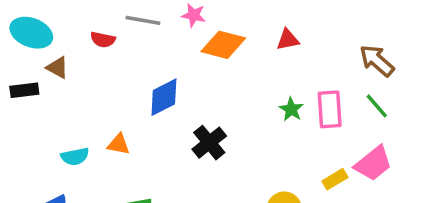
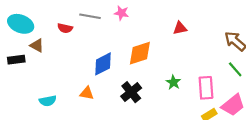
orange diamond: (223, 45) -> (140, 53), moved, turned -32
green star: (291, 109) -> (173, 82), moved
pink rectangle: (330, 109) -> (206, 88), moved
orange triangle: (119, 144) -> (87, 93), moved

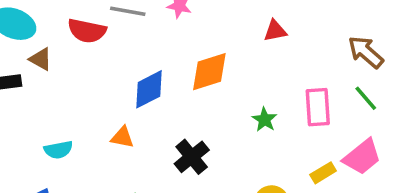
red semicircle: (65, 28) -> (87, 31), size x1.5
pink rectangle: (206, 88) -> (318, 107), moved
black cross: (131, 92) -> (192, 157), moved

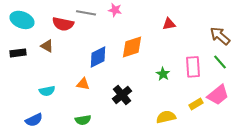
brown triangle: (41, 59) -> (47, 46), moved

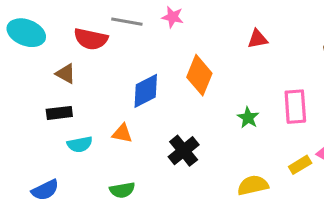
orange diamond: (132, 47) -> (199, 75), turned -50
black rectangle: (18, 53) -> (59, 113), moved
cyan semicircle: (47, 91) -> (80, 144), moved

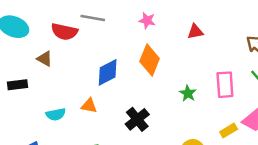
pink star: (173, 17) -> (147, 21), moved
black rectangle: (59, 113) -> (17, 85), moved

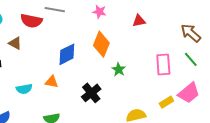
green star: (188, 93) -> (119, 70), moved

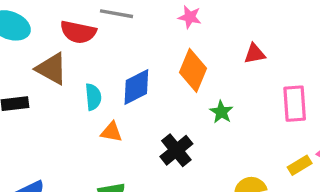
red triangle: (139, 21) -> (255, 54), moved
brown triangle: (15, 43) -> (52, 69), size x1.5
cyan semicircle: (24, 89) -> (93, 97), moved, turned -84

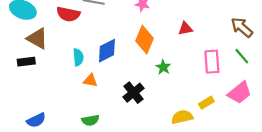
brown triangle: (52, 69) -> (37, 38), moved
yellow rectangle: (300, 165) -> (206, 103), moved

